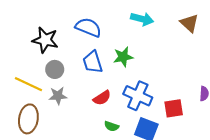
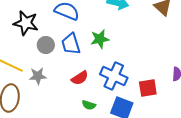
gray circle: (55, 69) -> (46, 45), moved

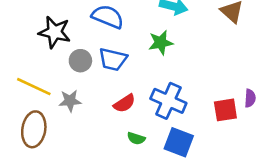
green star: (100, 39) -> (161, 43), moved
blue trapezoid: (71, 44) -> (113, 59), turned -60
red square: (148, 88) -> (225, 110), moved

